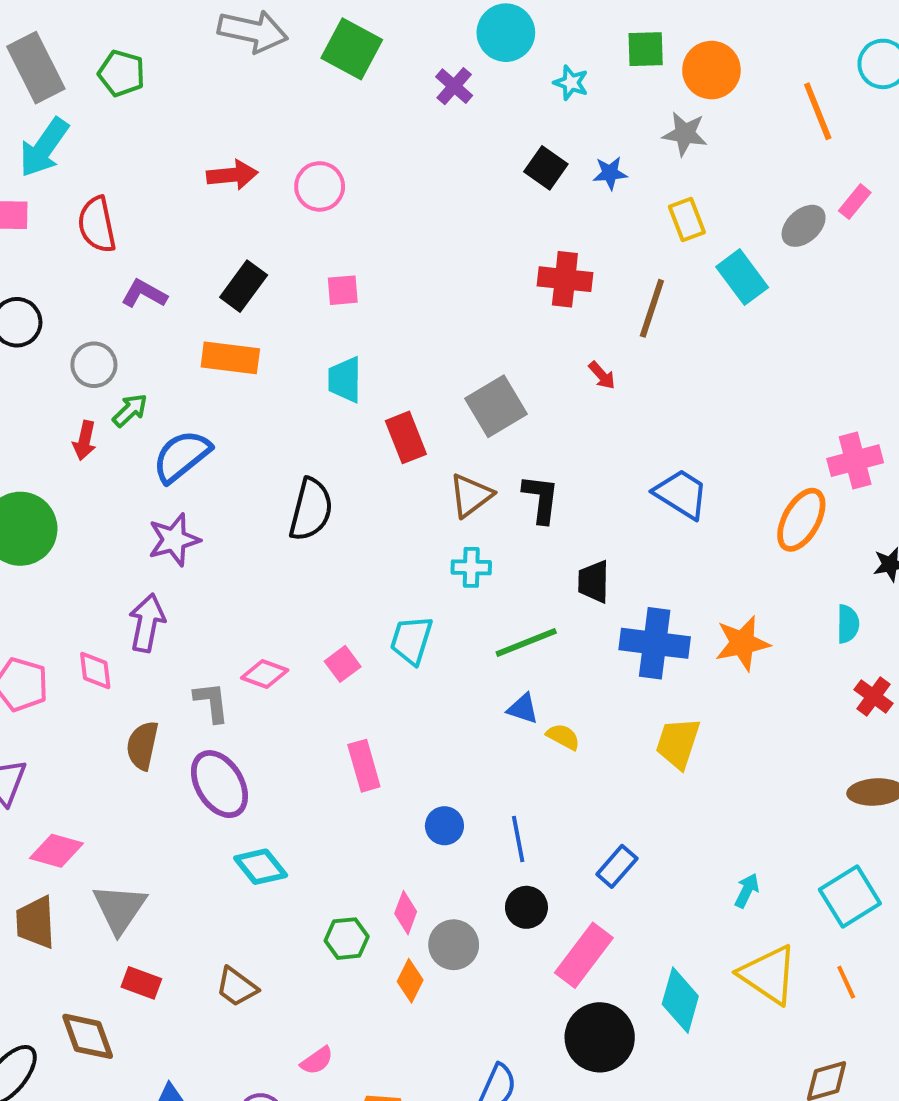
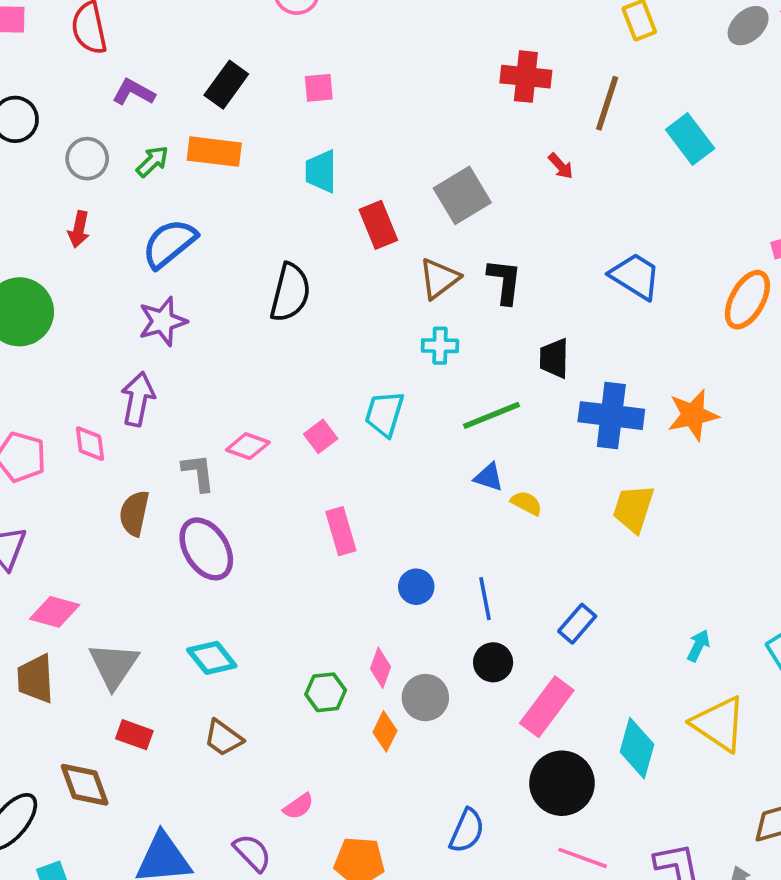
cyan rectangle: (742, 277) -> (690, 139), moved
green arrow: (130, 410) -> (152, 161), moved
cyan diamond: (261, 867) -> (212, 658), moved

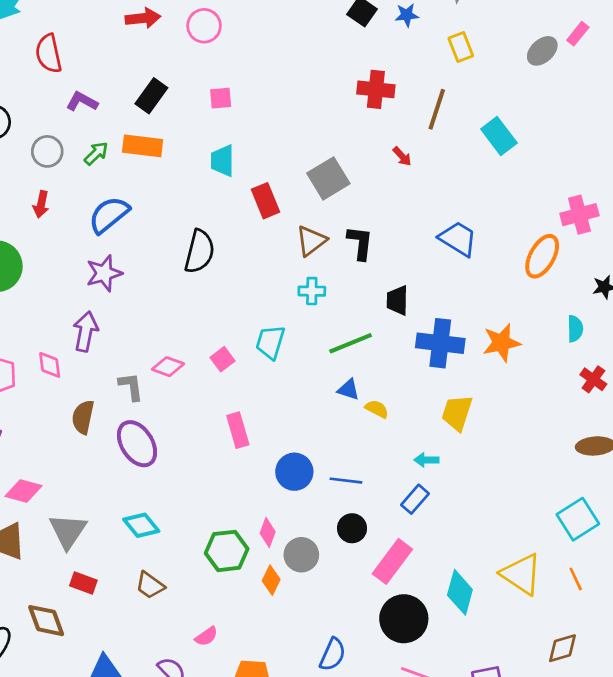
blue circle: (416, 587) -> (294, 472), size x1.4
blue line: (485, 599) -> (346, 481), turned -72
cyan arrow: (698, 646) -> (426, 460), moved, turned -115
green hexagon: (326, 692) -> (227, 551), size x1.4

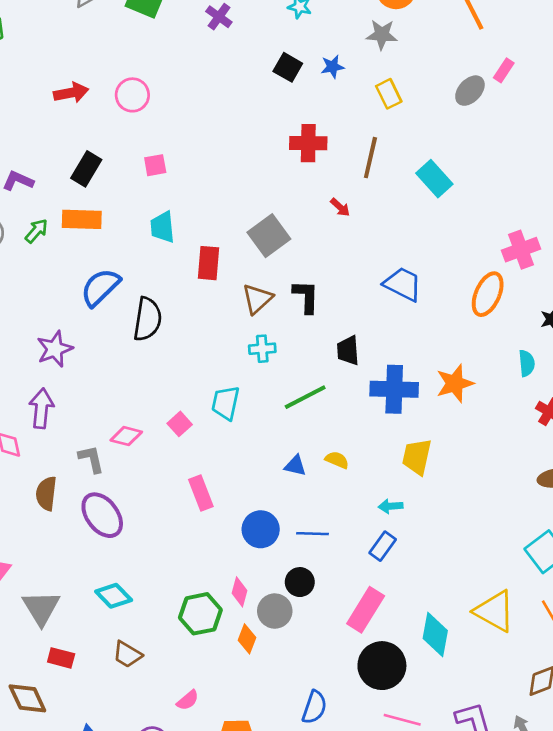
red rectangle: (265, 201) -> (209, 263), turned 32
blue semicircle: (109, 215) -> (100, 287), moved
blue triangle: (349, 390) -> (295, 466), moved
black circle: (352, 528) -> (300, 582), moved

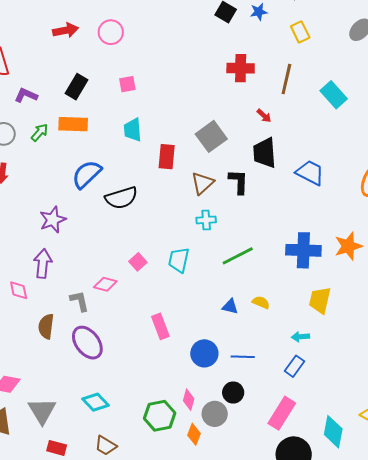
black semicircle: (147, 319) -> (121, 198), turned 64
black trapezoid: (348, 351) -> (265, 153), moved, size x1.4
pink square: (180, 424) -> (138, 262), moved

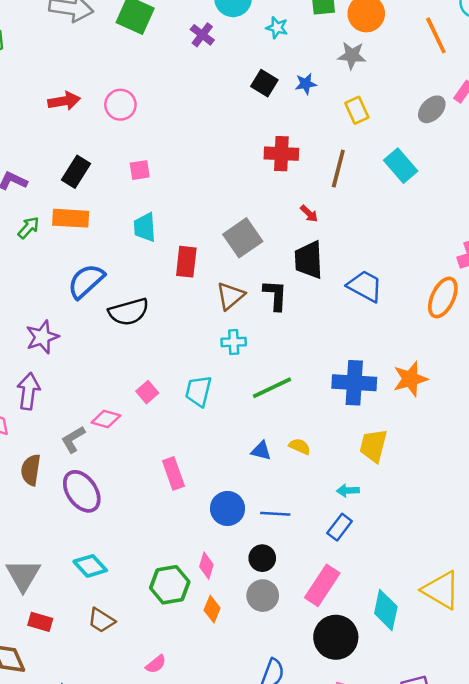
cyan rectangle: (334, 95) -> (401, 166), moved
gray L-shape: (79, 301) -> (73, 439), turned -110
gray circle: (215, 414) -> (263, 596), moved

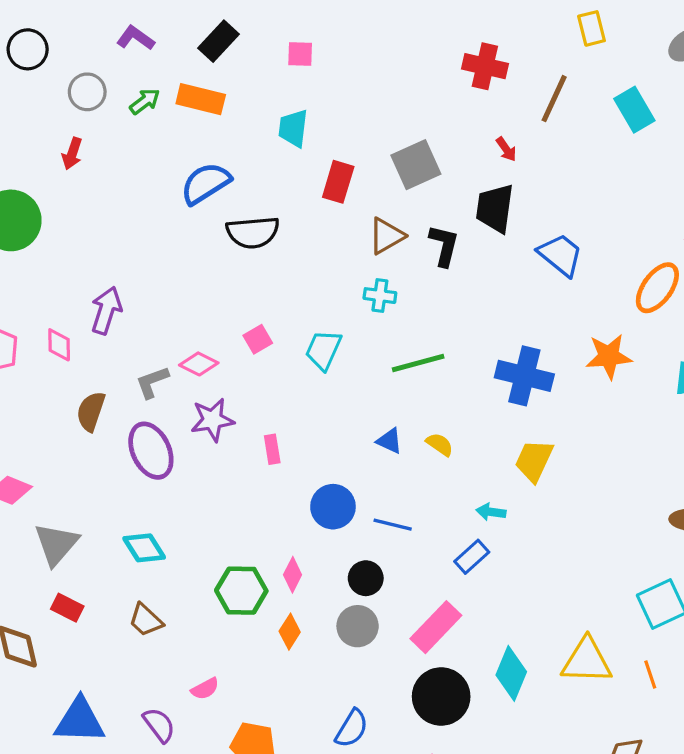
purple star: (42, 337) -> (212, 420), moved
orange star: (410, 379) -> (609, 356), moved
pink rectangle: (173, 473) -> (272, 449), size x0.7
yellow triangle: (441, 590) -> (587, 661), turned -39

